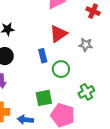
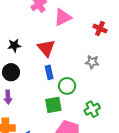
red triangle: (58, 34) -> (46, 48), moved, turned -36
green square: (44, 98) -> (53, 105), moved

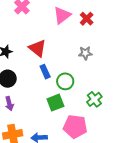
pink triangle: (63, 17) -> (62, 15), moved
red cross: (100, 29) -> (87, 19), turned 32

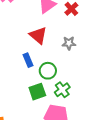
red triangle: (37, 48) -> (38, 35), moved
green cross: (94, 99) -> (62, 90), moved

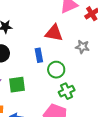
red triangle: (38, 35) -> (54, 33), turned -42
green square: (37, 92) -> (17, 85), moved

